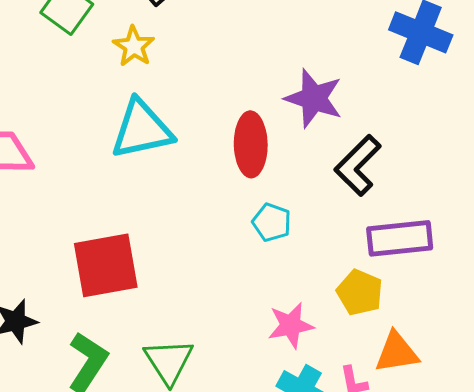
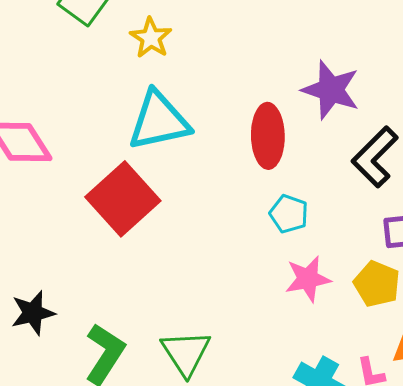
red square: (106, 265) -> (123, 199), moved, turned -32
pink star: (291, 325) -> (308, 279), moved

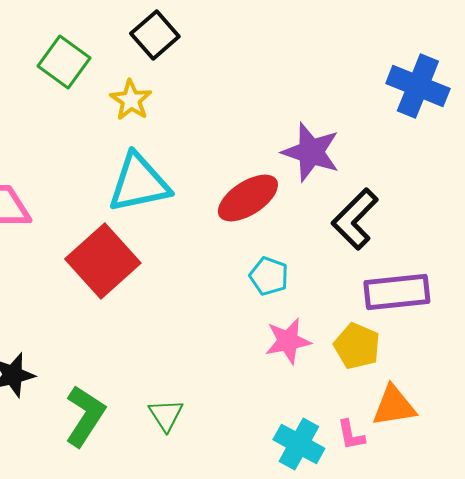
red ellipse: (268, 136) -> (248, 198), turned 58
green triangle: (186, 353) -> (166, 415), size x0.7

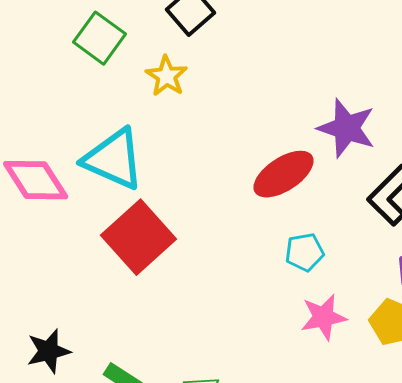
cyan triangle: (139, 183) -> (114, 159), moved, turned 36
cyan pentagon: (269, 276) -> (305, 252), turned -30

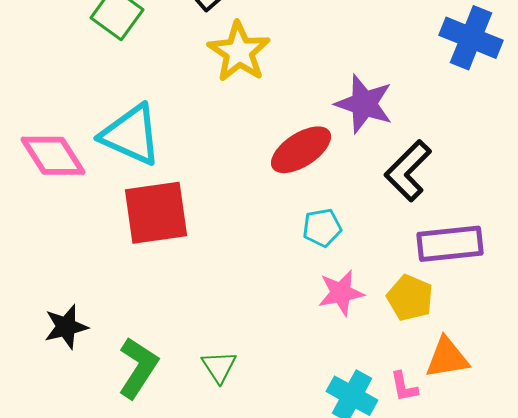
yellow star: (167, 76) -> (239, 52), moved, size x1.5
red square: (139, 237) -> (156, 213), turned 34

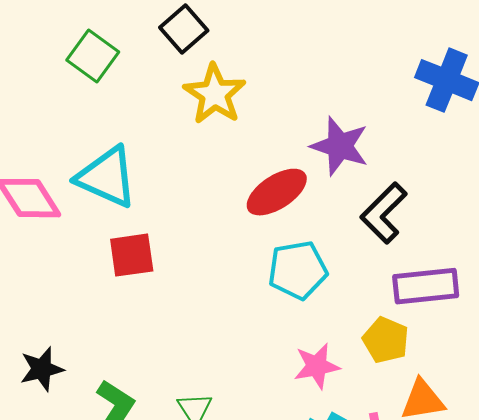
red square: (156, 213) -> (132, 255), size x0.7
cyan pentagon: (322, 228) -> (298, 270), size x1.5
pink star: (341, 293) -> (317, 366), moved

